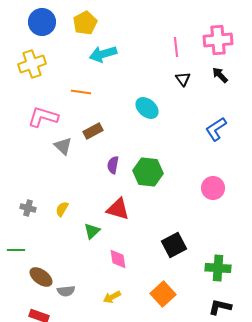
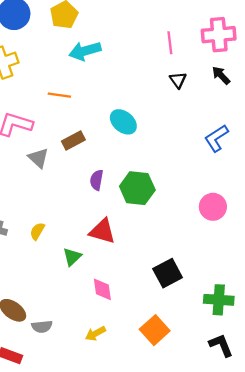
cyan ellipse: (147, 108) -> (123, 122), moved
black L-shape: (220, 307) -> (221, 345), turned 55

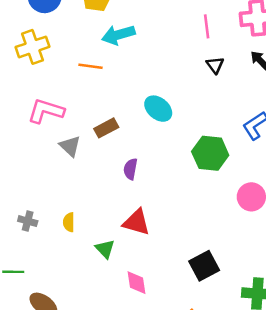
orange line: (59, 95) -> (91, 66), moved
green hexagon: (137, 188) -> (210, 153), moved
yellow semicircle: (37, 231) -> (69, 222), turned -30
green triangle: (72, 257) -> (105, 249), turned -30

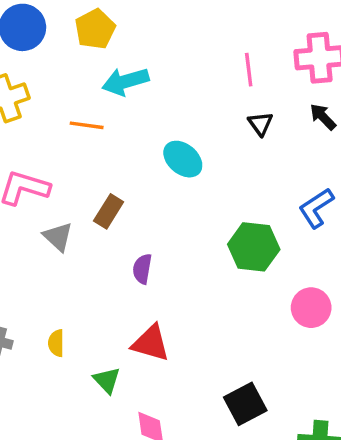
cyan ellipse: (158, 109) -> (183, 159), moved
brown rectangle: (106, 128) -> (109, 211), turned -30

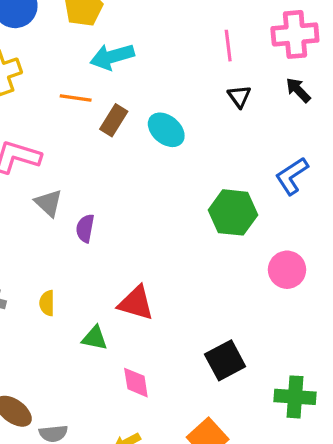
brown rectangle: (109, 211) -> (114, 120), moved
purple semicircle: (142, 269) -> (85, 228), moved
green triangle: (107, 380) -> (95, 338), turned -36

